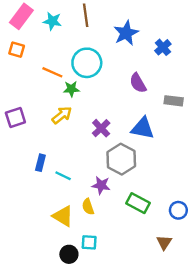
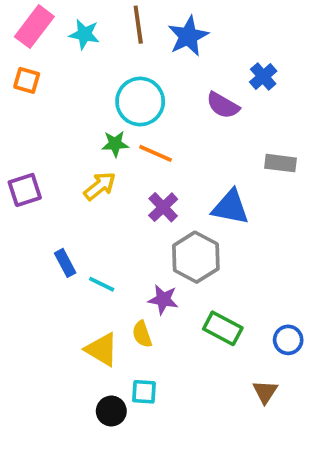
blue star: (126, 33) -> (188, 36), moved
orange line: (52, 72) -> (155, 153), moved
purple semicircle: (138, 83) -> (223, 105), moved, turned -30
blue rectangle: (40, 163) -> (65, 263), turned -42

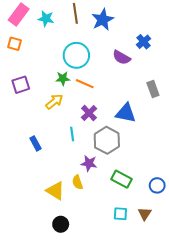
gray rectangle: (280, 163) -> (153, 89), turned 63
purple square: (25, 190) -> (21, 85), moved
cyan line: (102, 284) -> (72, 134), moved, turned 56
cyan square: (144, 392) -> (120, 214), moved

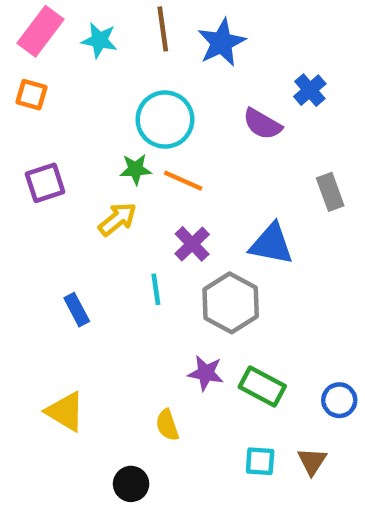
purple star: (89, 163) -> (206, 373), moved
yellow semicircle: (77, 182) -> (167, 425), moved
yellow triangle: (55, 191) -> (65, 411), moved

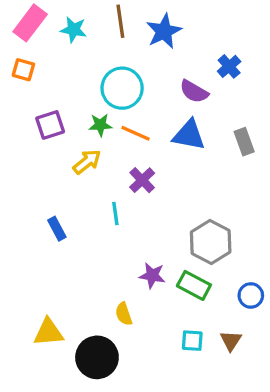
purple square: (45, 183) -> (50, 125), moved
blue triangle: (271, 244) -> (189, 135), moved
gray hexagon: (231, 303) -> (211, 242), moved
yellow triangle: (65, 411) -> (48, 332), moved, turned -36
black circle: (131, 484) -> (97, 357), size x1.6

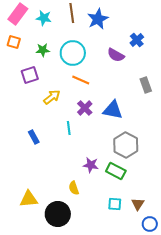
green star: (100, 125) -> (43, 50), moved
blue triangle: (189, 135) -> (113, 110), moved
blue circle: (251, 295) -> (150, 224), moved

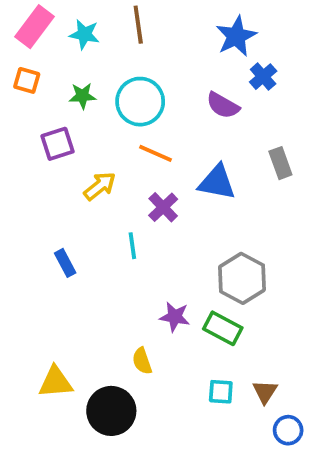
blue star: (98, 19) -> (236, 36), moved
blue triangle: (113, 110) -> (217, 182), moved

